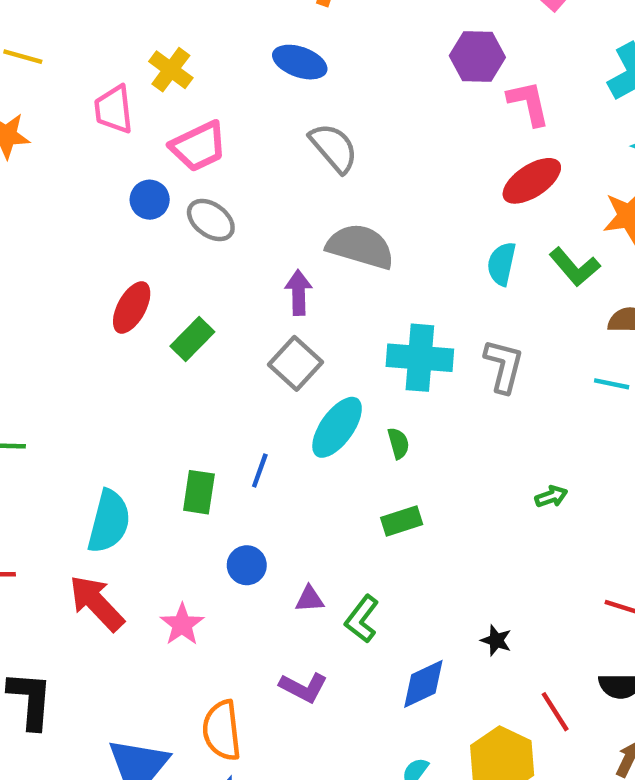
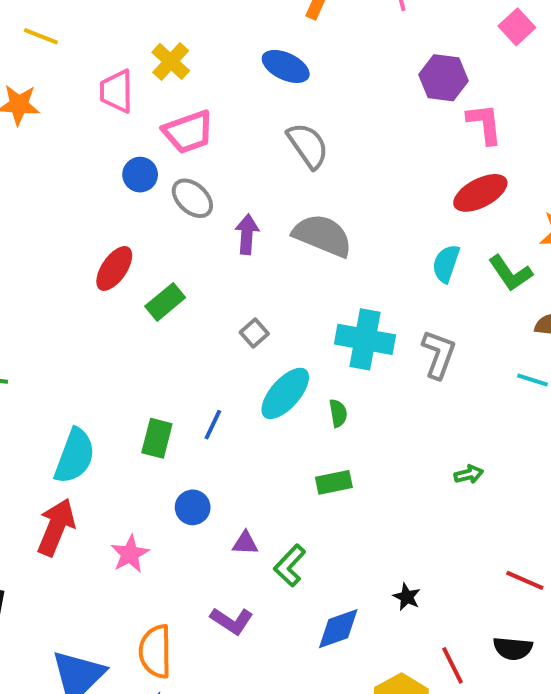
purple arrow: (299, 293) -> (247, 234), moved
gray square: (295, 363) -> (254, 333), size x0.6
red arrow: (97, 603) -> (56, 527), turned 60

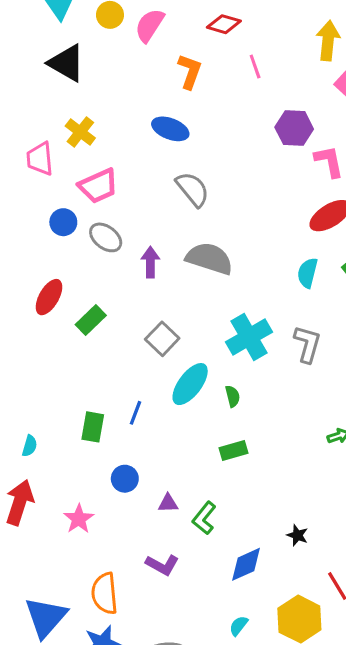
gray square: (254, 333) -> (162, 339), size x1.5
cyan cross: (365, 339) -> (249, 337), turned -36
cyan semicircle: (75, 456) -> (30, 446), size x0.5

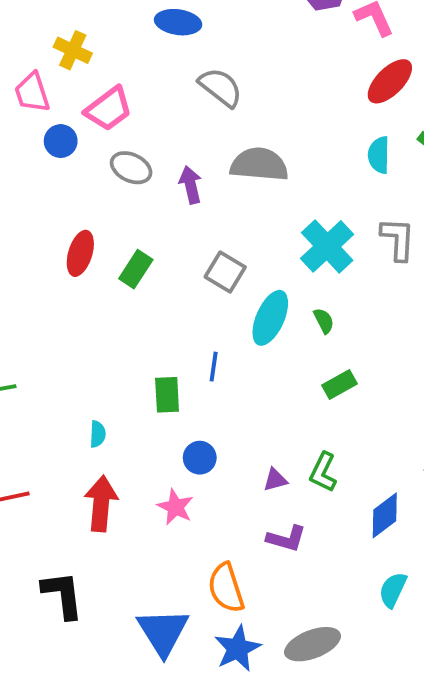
blue circle: (63, 222) -> (61, 141), moved
blue circle: (125, 479) -> (200, 458), moved
purple triangle: (168, 503) -> (275, 480), moved
cyan semicircle: (239, 626) -> (393, 590), size x1.4

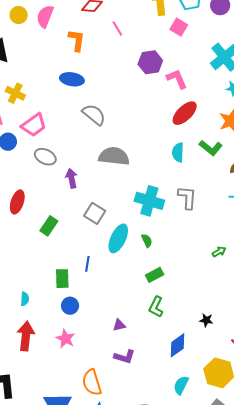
purple arrow: (191, 185) -> (72, 178), moved
cyan cross: (327, 246) -> (149, 201), turned -32
green rectangle: (136, 269) -> (49, 226), moved
blue circle: (200, 458) -> (70, 306), moved
green L-shape: (323, 472) -> (156, 307), moved

